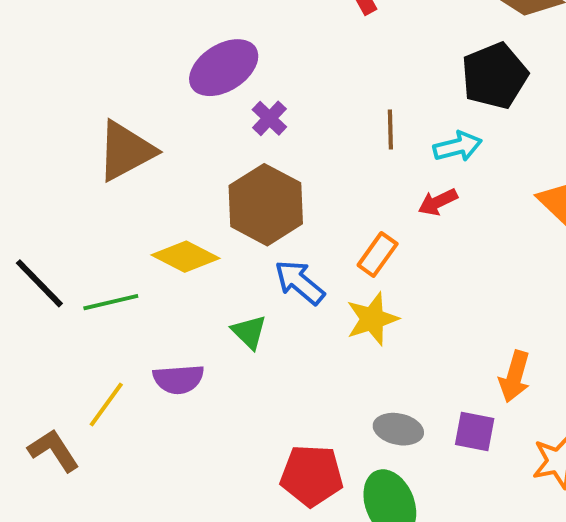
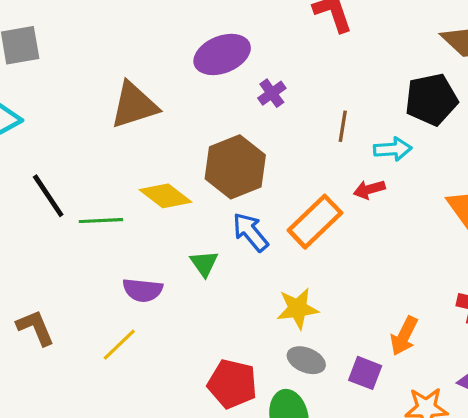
purple cross: (269, 118) -> (272, 93), moved
orange rectangle: (378, 254) -> (315, 222), size x1.6
yellow star: (372, 319) -> (298, 308), moved
yellow line: (106, 405) -> (119, 345), moved

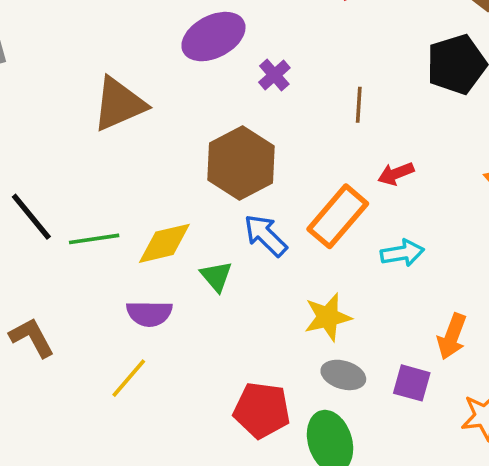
cyan arrow: (393, 149) -> (402, 253), moved
yellow diamond: (166, 196) -> (164, 243), moved, turned -45
brown L-shape: (35, 328) -> (32, 337), moved

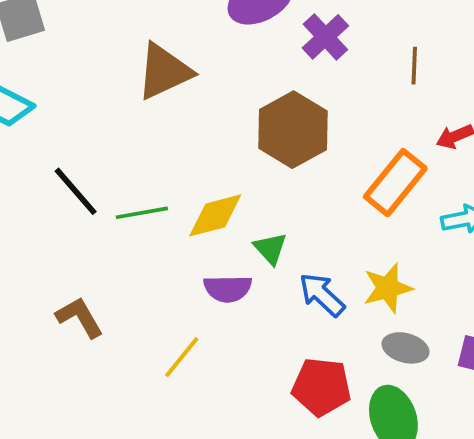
purple cross: (274, 75) -> (325, 37), size x1.4
blue arrow: (265, 235) -> (322, 295), moved
purple semicircle: (149, 313) -> (228, 289), moved

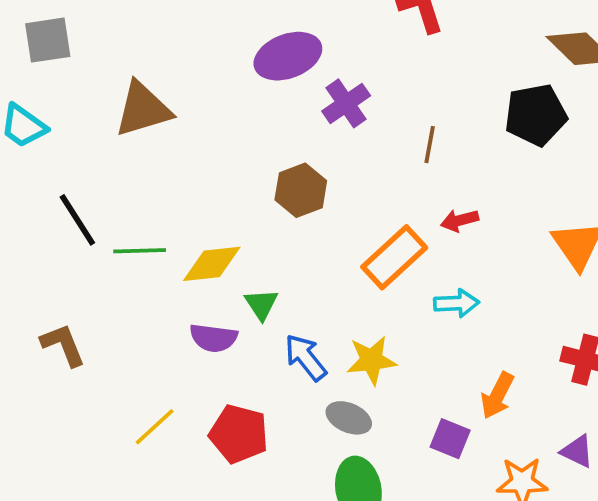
brown triangle: (164, 71) -> (143, 109), moved
brown hexagon: (293, 130) -> (301, 190), size x0.7
gray ellipse: (405, 348) -> (349, 418), moved
yellow line: (182, 357) -> (155, 427), moved
red pentagon: (321, 387) -> (239, 434), moved

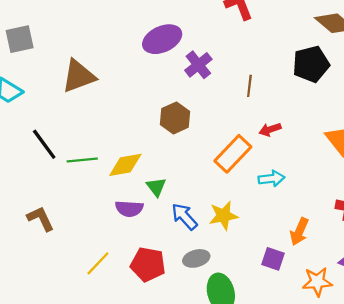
gray ellipse: (349, 418) -> (196, 258), moved, turned -35

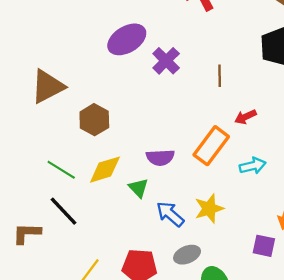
brown hexagon: (175, 118) -> (94, 120), moved
black line: (44, 144) -> (64, 211), moved
green line: (82, 160) -> (61, 170), turned 44
purple semicircle: (129, 209) -> (160, 157), moved
brown L-shape: (41, 219) -> (27, 233), turned -56

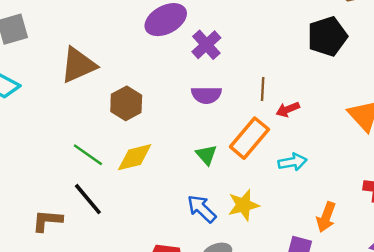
brown line: (220, 76) -> (263, 89), moved
purple semicircle: (160, 157) -> (206, 95), moved
green triangle: (138, 188) -> (206, 155), moved

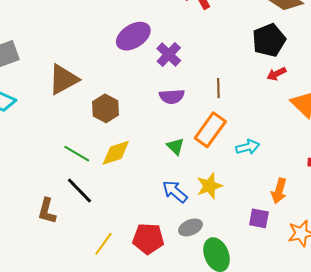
red arrow: (288, 109) -> (276, 74), moved
brown L-shape: (47, 221) -> (47, 211), turned -76

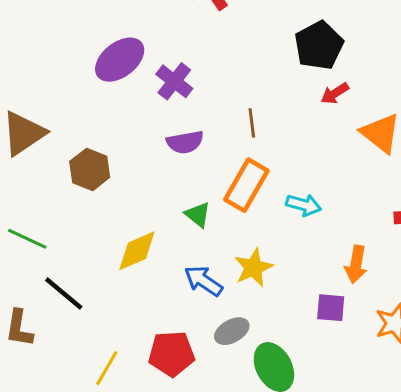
cyan arrow: (248, 147) -> (304, 205), turned 35
yellow diamond: (116, 153) -> (137, 251), moved
green line: (77, 154) -> (27, 239), moved

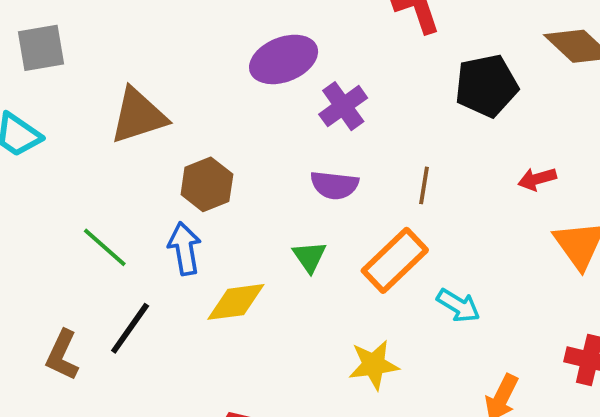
black pentagon: (319, 45) -> (486, 86), moved
green triangle: (198, 215) -> (309, 257), moved
blue arrow: (203, 281) -> (185, 249), moved, turned 30
black line: (64, 294) -> (130, 328), turned 69

